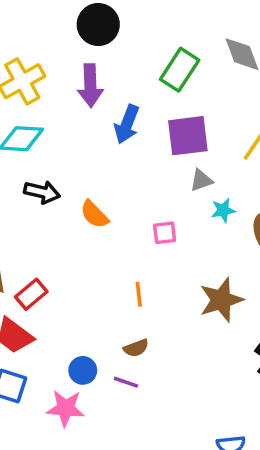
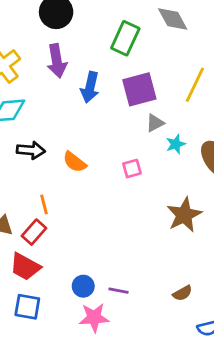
orange line: (139, 294) -> (44, 204), moved
brown semicircle: (136, 348) -> (182, 293), moved
pink star: (66, 408) -> (94, 318), moved

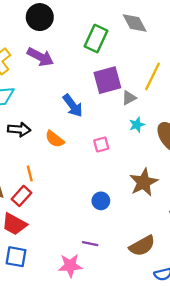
purple arrow: (57, 61) -> (40, 57), turned -52
blue arrow: (90, 87) -> (73, 106), moved, turned -50
gray triangle: (155, 123) -> (129, 98), moved
blue circle: (83, 286) -> (101, 201), moved
brown semicircle: (182, 293) -> (142, 246), size x1.6

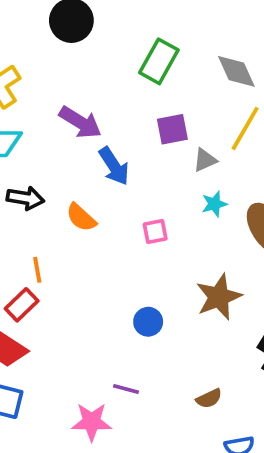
gray diamond: (135, 23) -> (236, 71), moved
purple arrow: (40, 57) -> (80, 122), moved
purple square: (107, 80) -> (172, 129), size x0.7
brown semicircle: (142, 246) -> (209, 399), size x0.6

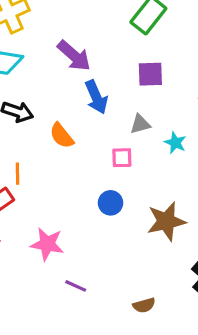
gray triangle: (205, 160) -> (140, 124), moved
cyan star: (214, 204) -> (175, 143), turned 30
blue circle: (148, 322) -> (111, 203), moved
pink star: (92, 422) -> (47, 244), moved

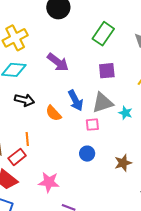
blue arrow: (96, 97) -> (76, 100), moved
gray triangle: (140, 124) -> (103, 103), size x1.6
brown star: (166, 221) -> (123, 163), size x0.7

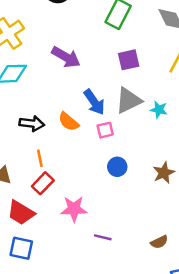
black arrow: (25, 100) -> (32, 124), moved
pink square: (92, 125) -> (105, 130), moved
red rectangle: (17, 157) -> (43, 183), moved

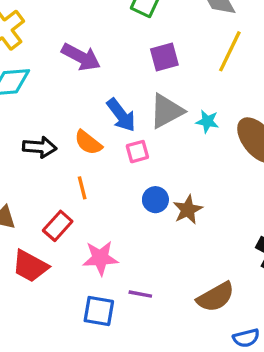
orange line: (40, 158) -> (82, 188), moved
brown star: (164, 173) -> (188, 210), moved
brown semicircle: (159, 242) -> (216, 297), size x1.6
blue square: (21, 248) -> (99, 311), moved

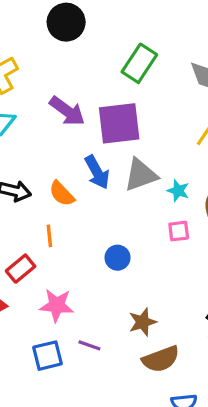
purple square: (164, 57) -> (119, 123), moved, size x1.6
pink square: (137, 152) -> (179, 231), moved
brown star: (188, 210) -> (143, 322), moved
blue square: (99, 311) -> (48, 356), turned -32

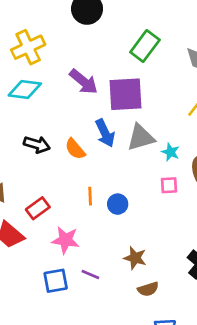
orange line: (49, 236) -> (90, 196), moved
brown star: (143, 322) -> (135, 258), turned 30
brown semicircle: (161, 359) -> (148, 289), size x0.7

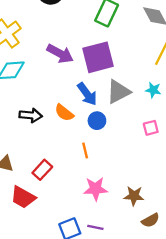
cyan star: (171, 152) -> (153, 90), moved
blue circle: (118, 204) -> (97, 121), moved
pink star: (65, 240) -> (95, 189), moved
purple line: (90, 274) -> (95, 227), moved

